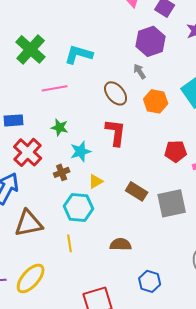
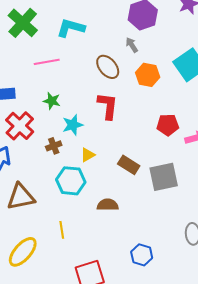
yellow line: (70, 243) -> (62, 230), moved
brown semicircle: (121, 244) -> (108, 205), moved

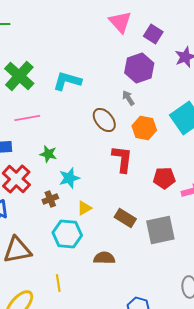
pink line: (47, 62) -> (27, 118), moved
red L-shape: (108, 106) -> (122, 159), moved

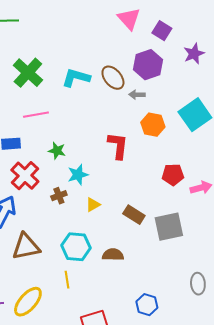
gray arrow: (128, 98) -> (137, 95), turned -56
brown ellipse: (104, 120) -> (113, 78), moved
red L-shape: (122, 159) -> (118, 146), moved
cyan hexagon: (67, 234) -> (76, 247), moved

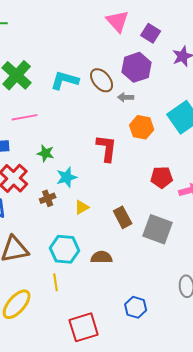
brown rectangle: (134, 215) -> (123, 217), turned 30
gray square: (169, 227) -> (158, 229), turned 32

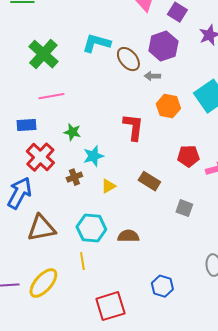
cyan L-shape: (65, 80) -> (96, 43), moved
brown rectangle: (123, 217) -> (149, 181), moved, turned -30
gray square: (158, 229) -> (184, 208), size x0.6

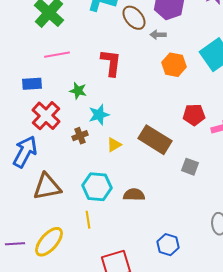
red L-shape: (133, 127) -> (111, 63), moved
brown rectangle: (149, 181) -> (155, 140), size x1.5

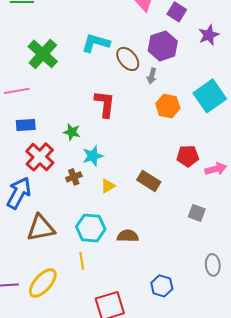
gray arrow: (158, 35) -> (152, 76), turned -77
pink line: (57, 55) -> (17, 91), moved
brown rectangle: (155, 140) -> (149, 181), size x0.7
gray square: (190, 167) -> (197, 213), moved

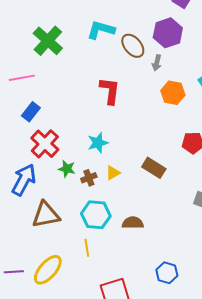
blue rectangle: (26, 125) -> (31, 112), turned -48
green star: (72, 132) -> (67, 169), moved
brown cross: (74, 177) -> (89, 178), moved

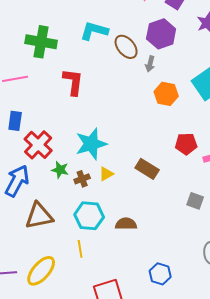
green cross: (48, 41) -> (41, 42), turned -32
red L-shape: (110, 91) -> (73, 82), moved
blue rectangle: (31, 112) -> (15, 121), moved, turned -30
cyan star: (98, 143) -> (91, 144), size x1.5

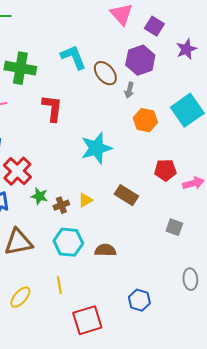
cyan L-shape: (94, 31) -> (73, 57), turned 52
cyan star: (91, 144) -> (96, 148), moved
yellow line: (80, 249) -> (59, 285), moved
yellow ellipse: (41, 271) -> (20, 297), size x0.7

